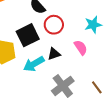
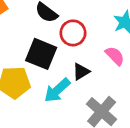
black square: (28, 35) -> (41, 54), turned -30

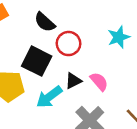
pink semicircle: (115, 56) -> (99, 81), moved

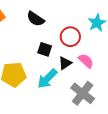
red circle: (69, 44) -> (70, 37), moved
black square: (37, 61) -> (45, 49), moved, size x0.6

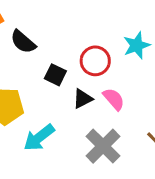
black semicircle: (36, 19) -> (23, 42), moved
cyan arrow: (47, 79) -> (39, 138), moved

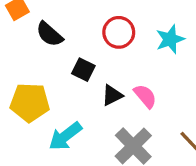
red circle: (95, 61) -> (119, 32), moved

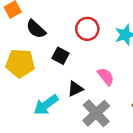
black triangle: (112, 95) -> (75, 89), moved
yellow pentagon: (30, 102) -> (20, 63), moved

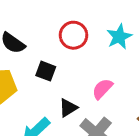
pink semicircle: (106, 76) -> (102, 89), turned -90

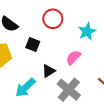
cyan star: (119, 37) -> (87, 32), moved

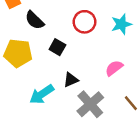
cyan star: (87, 32) -> (121, 24), moved
pink semicircle: (73, 57) -> (114, 68), moved

